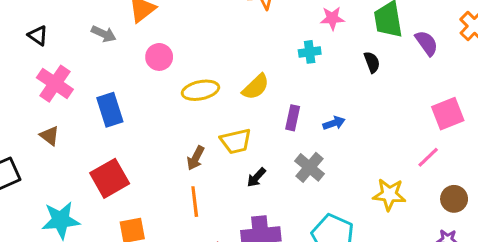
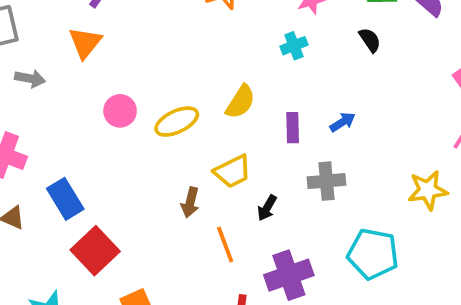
gray arrow: (104, 34) -> (30, 79), moved
pink circle: (159, 57) -> (120, 111), moved
blue rectangle: (110, 110) -> (65, 199), moved
gray cross: (309, 167) -> (326, 181), turned -32
orange line: (195, 202) -> (225, 245), moved

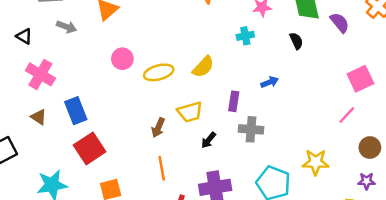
blue arrow: (343, 122) -> (270, 82), moved
purple rectangle: (293, 128) -> (234, 101), moved
yellow star: (428, 190) -> (316, 162), moved
orange line: (225, 245) -> (162, 168), moved

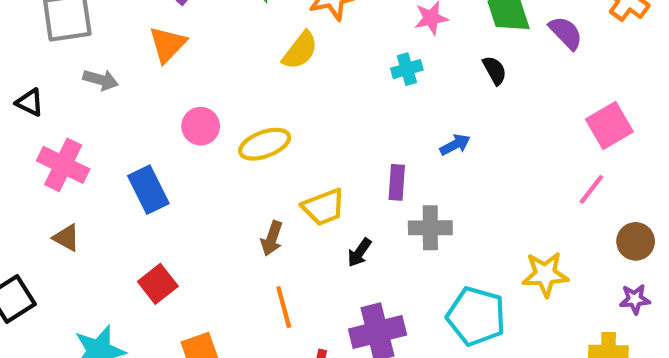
yellow semicircle: (203, 67) -> (300, 50), moved
blue rectangle: (76, 111) -> (148, 190), moved
red square: (90, 148) -> (158, 284), size x0.7

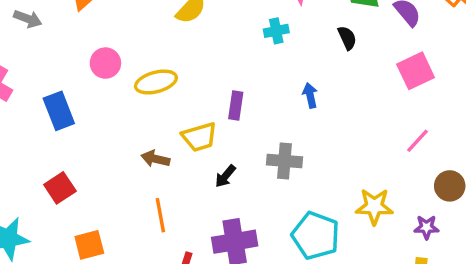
pink square: (609, 125) -> (416, 71), moved
blue arrow: (455, 145) -> (310, 95), turned -80
purple rectangle: (397, 182) -> (236, 106), moved
brown arrow: (272, 238) -> (155, 159), turned 80
purple star: (635, 299) -> (426, 227), moved

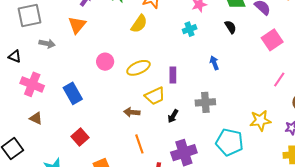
pink circle: (105, 63) -> (105, 62), moved
yellow ellipse: (156, 82) -> (138, 68), moved

